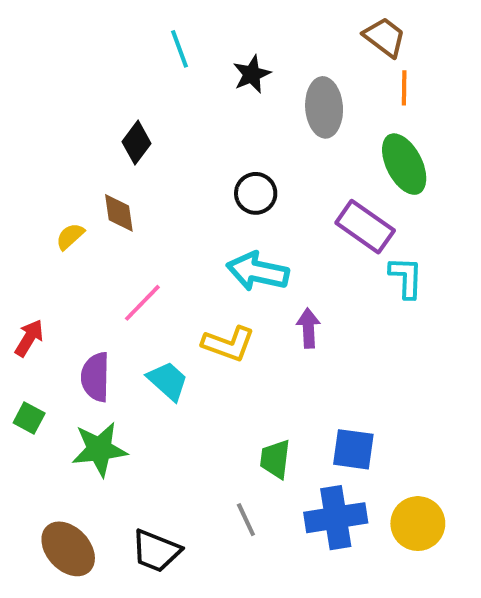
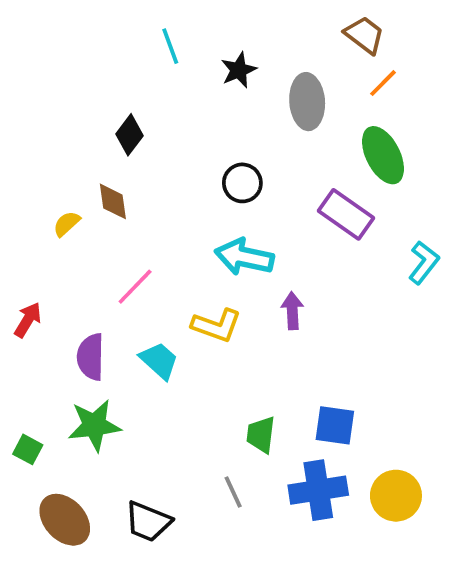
orange line: (404, 88) -> (383, 83), turned 44
cyan L-shape: (406, 277) -> (424, 263), moved, turned 36
green square: (29, 418) -> (28, 449), moved

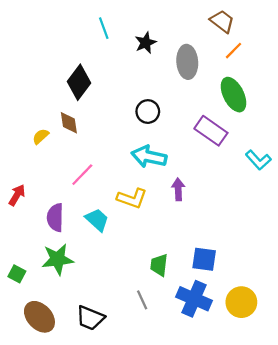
black diamond: (130, 135) -> (79, 82), size x1.4
cyan L-shape: (424, 263) -> (258, 160), turned 100
blue cross: (318, 490) -> (194, 299), turned 32

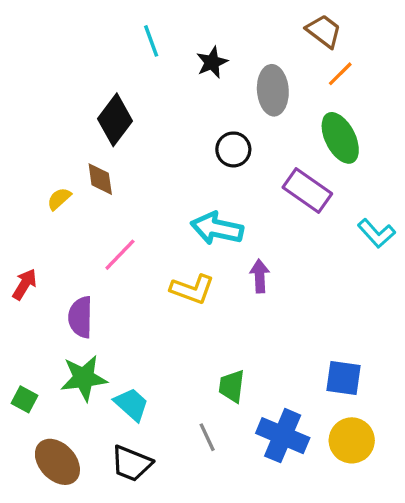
black circle: (148, 112) -> (233, 149), moved
cyan trapezoid: (97, 220) -> (131, 404), moved
blue square: (204, 259) -> (344, 378), moved

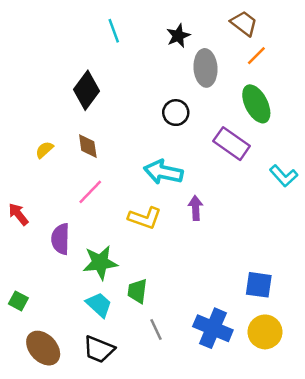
black star: (212, 62) -> (178, 36), moved
brown diamond: (100, 179) -> (88, 146), moved
red arrow: (25, 284) -> (18, 214), turned -70
green star: (84, 378) -> (100, 263), moved
green trapezoid: (232, 386) -> (137, 291), moved

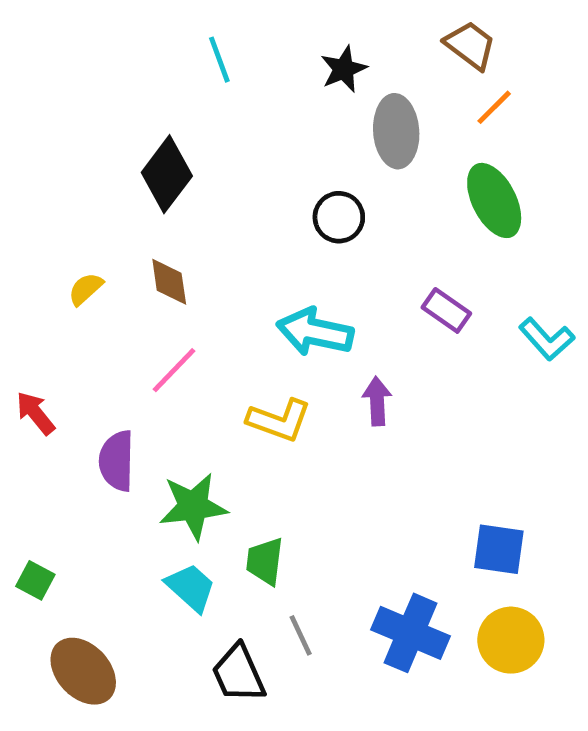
purple rectangle: (232, 144) -> (446, 310), moved, size x0.7
black trapezoid: (99, 349) -> (239, 674), moved, turned 44

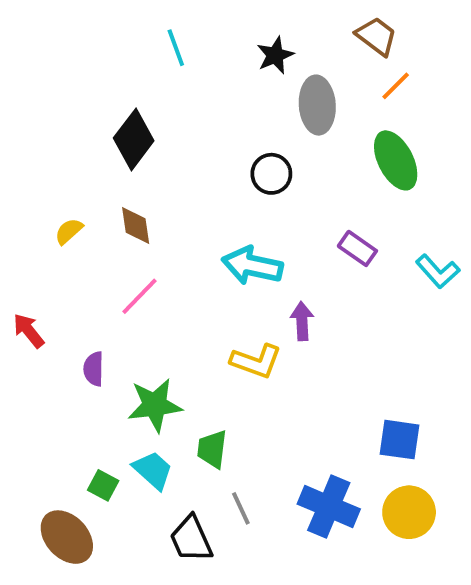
yellow L-shape: (279, 420) -> (256, 361), moved
purple semicircle: (117, 461) -> (94, 369), size x0.7
green square: (35, 580) -> (103, 485), moved

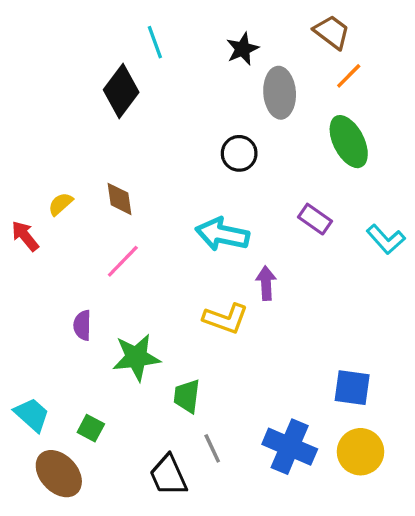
black diamond: (134, 139) -> (121, 91), moved
red arrow: (29, 331) -> (25, 236), moved
cyan trapezoid: (153, 470) -> (32, 415), moved

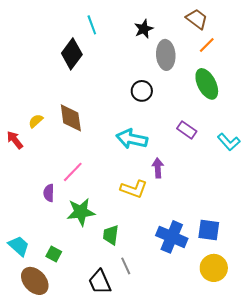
brown diamond: (119, 199) -> (71, 118), size x1.4
pink line: (123, 261) -> (73, 172), moved
blue cross: (290, 447) -> (172, 237), moved

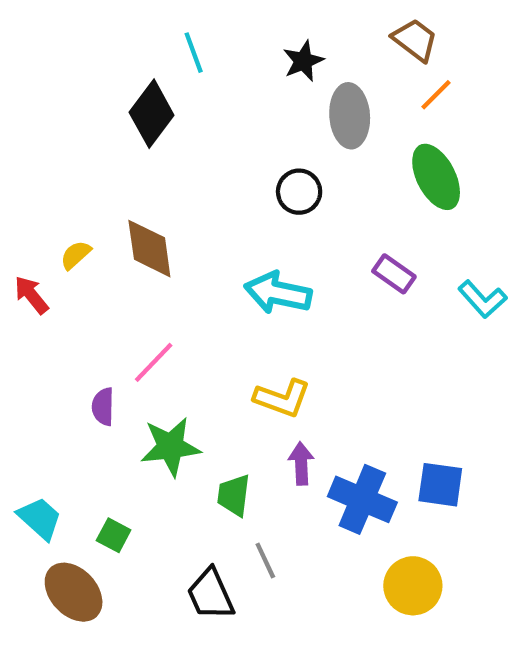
purple arrow: (158, 168) -> (301, 464), moved
yellow circle: (214, 268) -> (413, 586), moved

